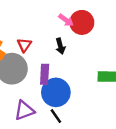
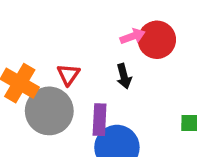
pink arrow: (66, 20) -> (133, 36), turned -56

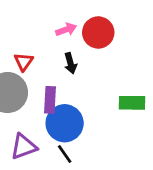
pink arrow: (133, 36) -> (66, 30), moved

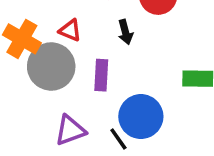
red triangle: (24, 62) -> (70, 30), turned -42
blue circle: (65, 123) -> (141, 117), moved

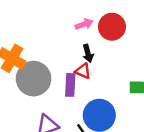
red triangle: (70, 30) -> (83, 71), moved

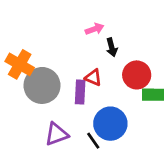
red circle: (112, 27) -> (137, 75), moved
black arrow: (88, 53) -> (112, 47), moved

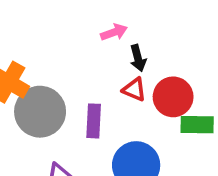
red triangle: (93, 78) -> (134, 89), moved

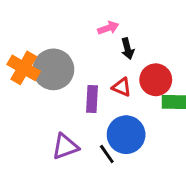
red triangle: (134, 89) -> (122, 87), moved
gray circle: (40, 112) -> (53, 69), moved

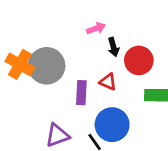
red circle: (156, 80) -> (139, 60), moved

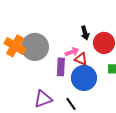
pink arrow: (96, 28) -> (72, 52), moved
blue circle: (112, 125) -> (84, 78), moved

